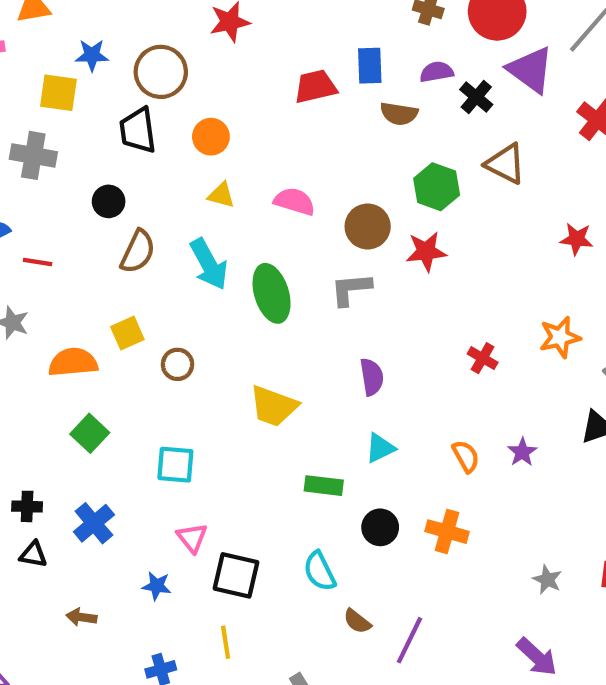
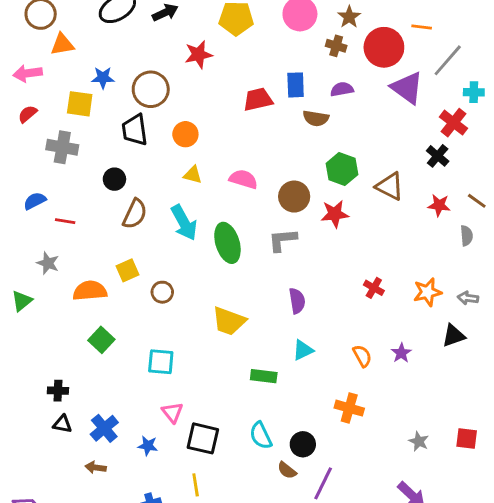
black cross: (476, 97) -> (438, 156), moved
brown triangle: (506, 164) -> (390, 186), moved
orange star: (560, 337) -> (427, 292), moved
blue cross: (94, 523) -> (104, 428), moved
black circle: (380, 527) -> (303, 444), moved

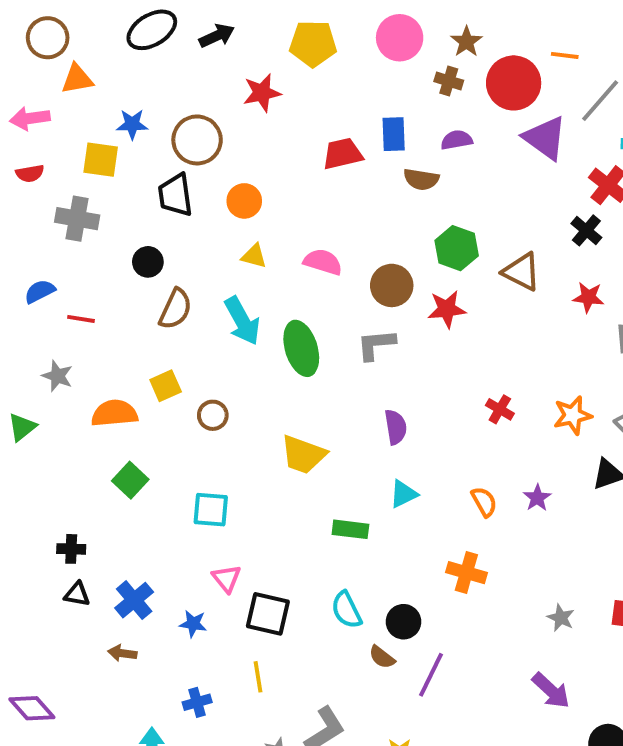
red semicircle: (28, 114) -> (30, 173), turned -150

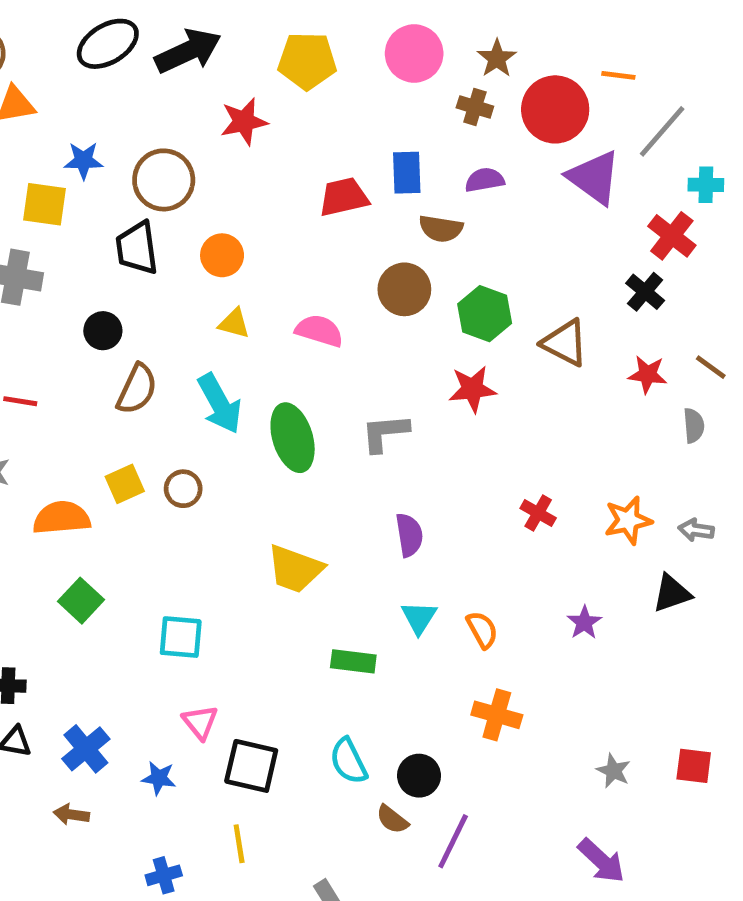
black arrow: (217, 36) -> (188, 51), size x1.5
brown circle: (392, 285) -> (404, 289), moved
brown circle: (213, 415) -> (183, 489), moved
cyan triangle: (404, 494) -> (419, 618), turned -32
orange semicircle: (484, 502) -> (482, 630), moved

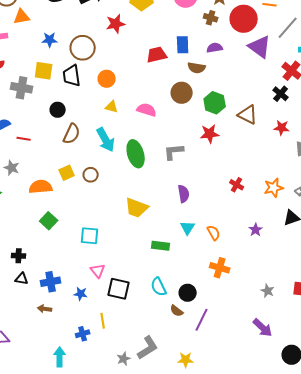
yellow square: (45, 204) -> (44, 71), moved
blue cross: (86, 749) -> (51, 282), turned 30
yellow line: (239, 844) -> (103, 321), moved

